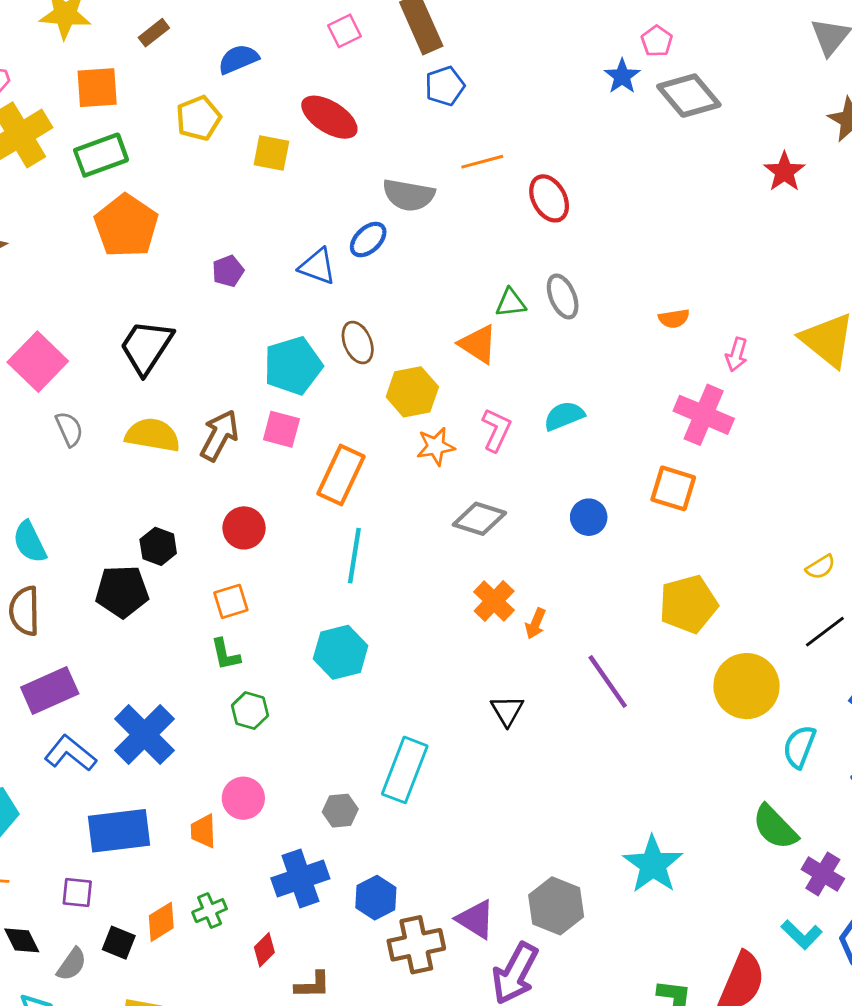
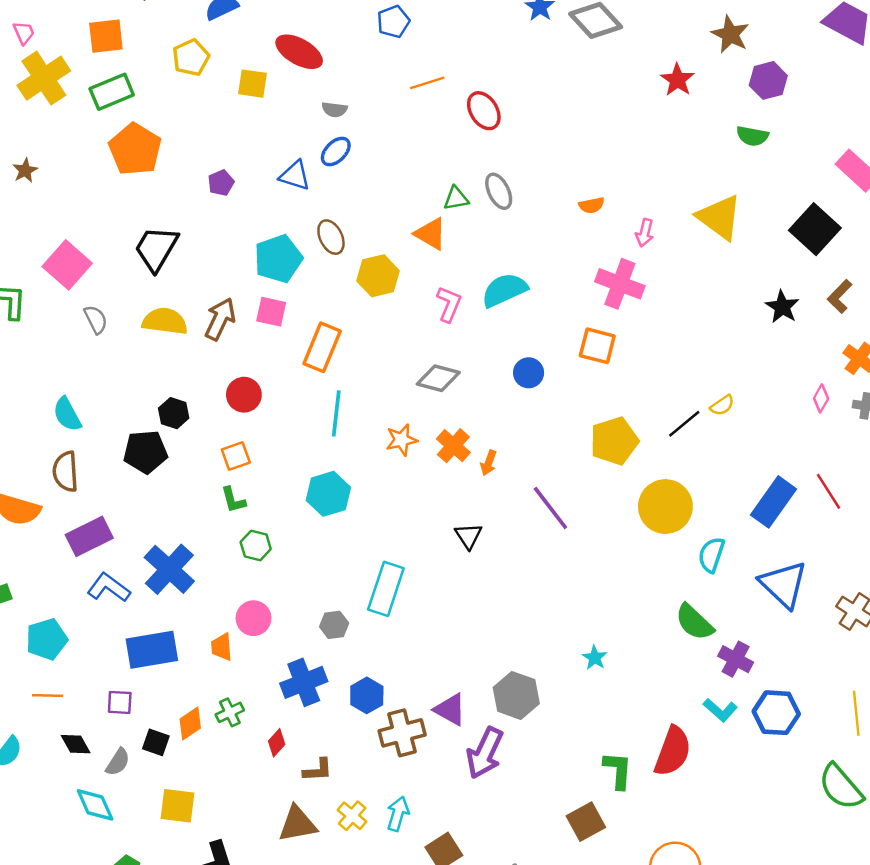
gray semicircle: (409, 195) -> (334, 110), moved, size x0.6
cyan semicircle: (564, 416) -> (504, 290), size x1.4
orange star: (436, 446) -> (401, 440), moved
black line: (825, 632) -> (684, 424), moved
cyan star: (653, 864) -> (595, 658), size x0.5

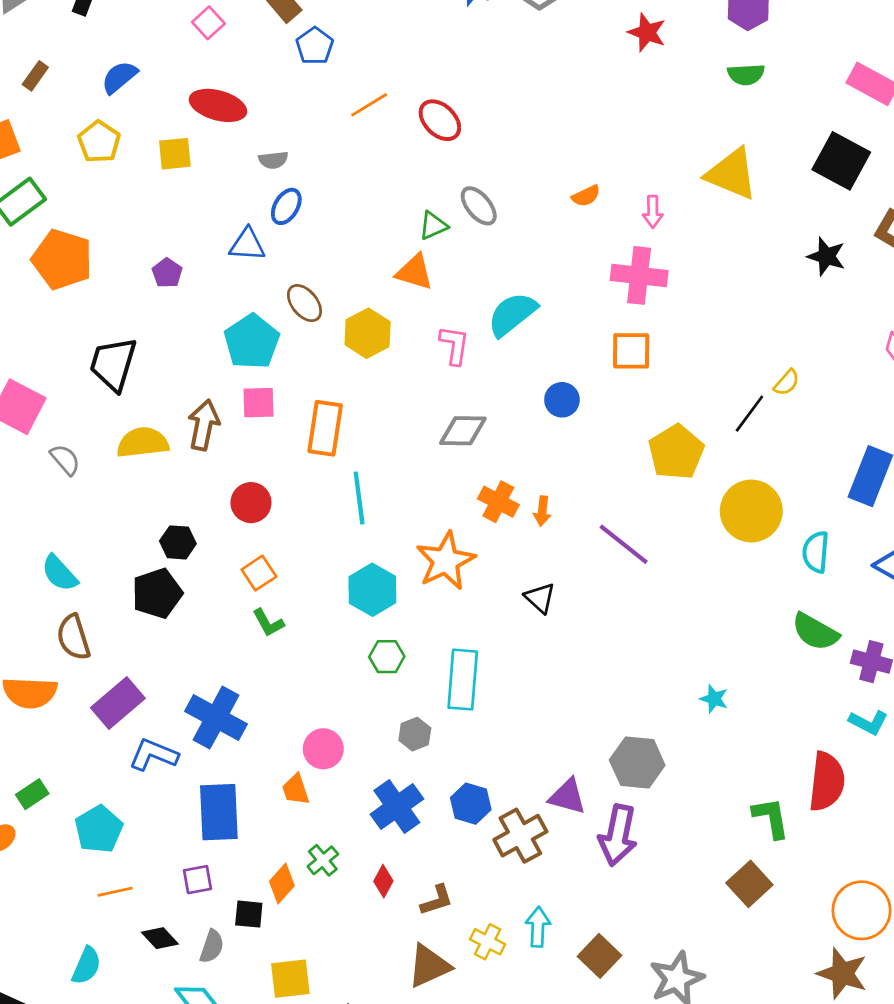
orange star: (401, 440) -> (446, 561), moved, size x1.6
green hexagon: (256, 545) -> (387, 657), moved
blue rectangle: (152, 650) -> (219, 812), turned -69

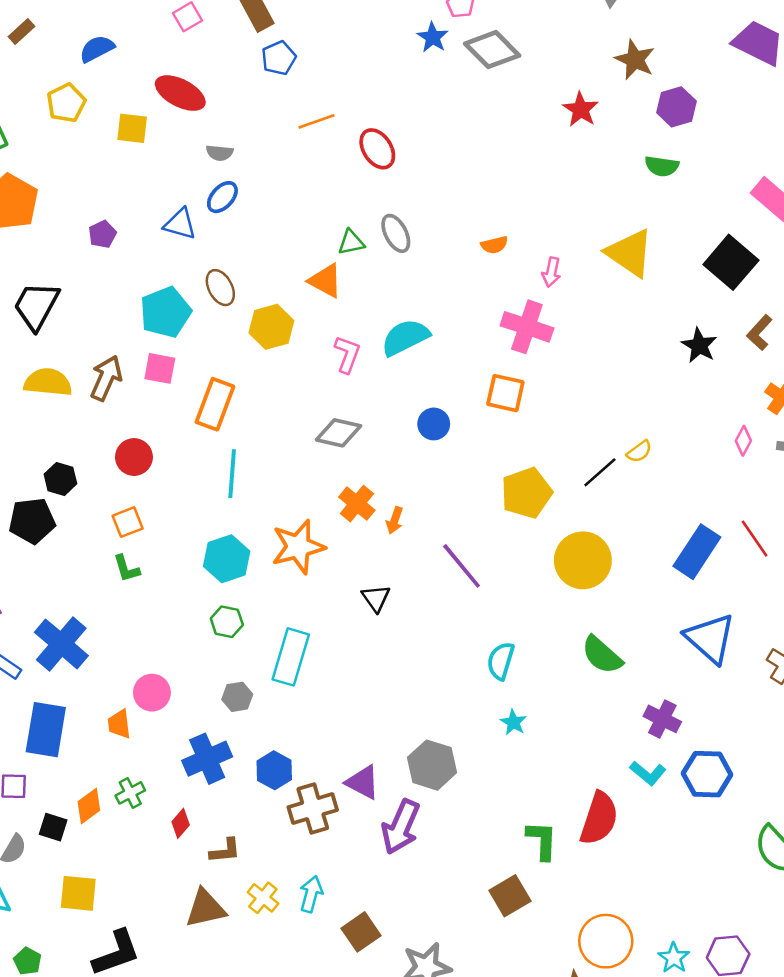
cyan semicircle: (816, 552) -> (501, 661), moved
green semicircle: (815, 632) -> (602, 655), moved

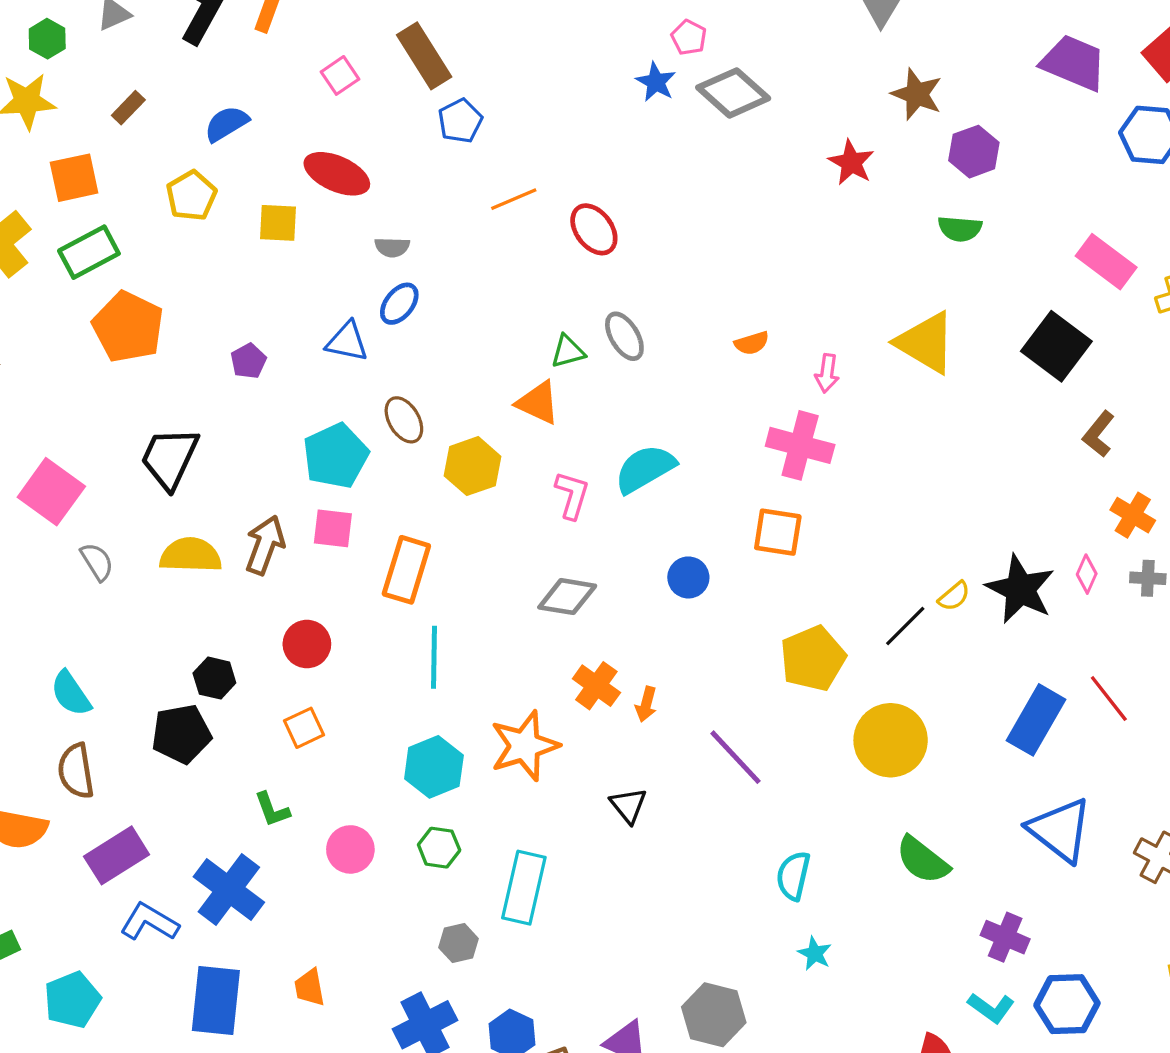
black star: (699, 345) -> (1020, 589), moved, size x1.5
green L-shape: (126, 569) -> (272, 810), moved
pink circle: (152, 693) -> (350, 849), moved

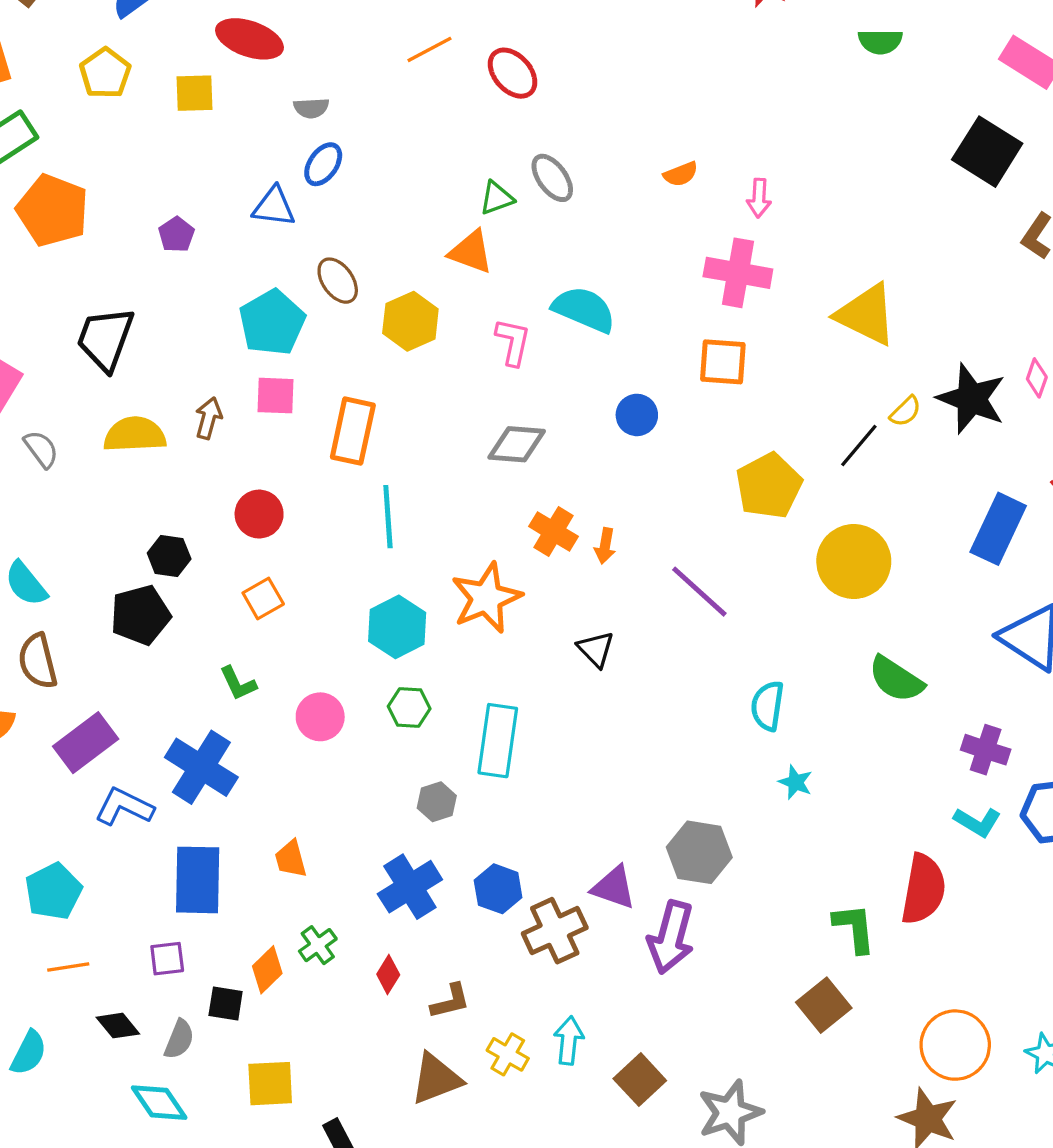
yellow triangle: (926, 343) -> (866, 315), moved
cyan semicircle: (645, 469) -> (584, 309), turned 58
brown arrow: (265, 545) -> (209, 418), size x0.7

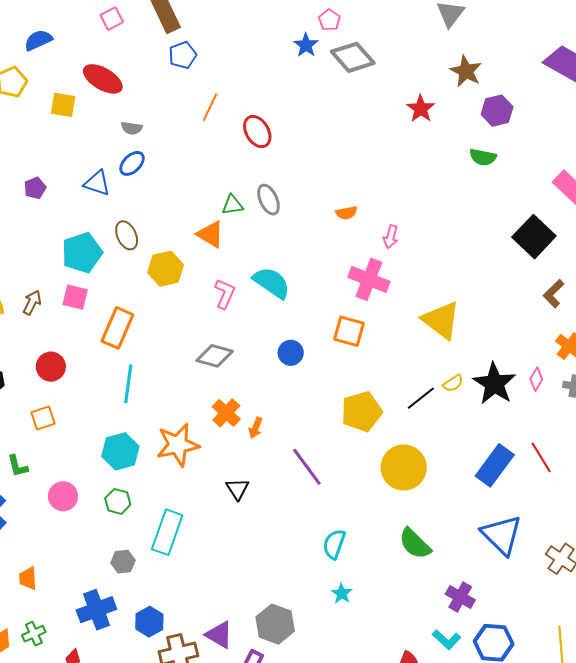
orange line: (429, 49) -> (210, 107), turned -48

